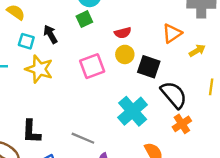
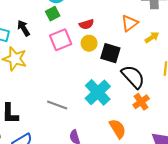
pink square: (92, 66) -> (61, 40), moved
gray line: (83, 138) -> (57, 105), moved

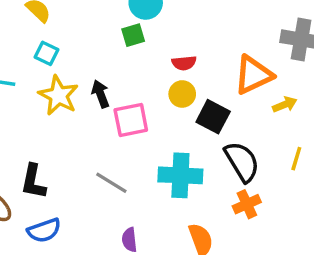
orange triangle: (130, 23) -> (253, 75), size x1.4
black arrow: (24, 28) -> (100, 94), moved
pink square: (61, 40) -> (131, 120), moved
cyan cross: (98, 92) -> (180, 175), turned 35

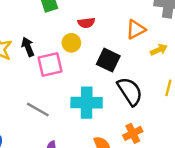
orange triangle: (253, 75) -> (136, 29), size x0.7
yellow circle: (182, 94) -> (71, 43), moved
orange cross: (247, 204) -> (133, 133), moved

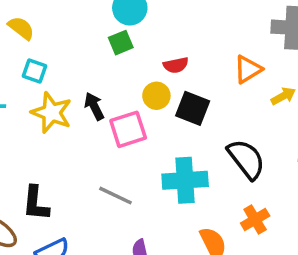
black square: (108, 60) -> (193, 108), moved

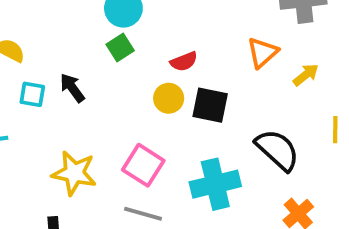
black arrow: (94, 106) -> (72, 88), moved
yellow star: (51, 113) -> (74, 173), moved
pink square: (128, 129) -> (143, 165), moved, turned -30

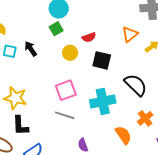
yellow circle: (169, 98) -> (70, 53), moved
pink square: (143, 165) -> (66, 90), turned 35
yellow star: (74, 173) -> (15, 98), moved

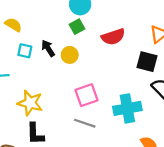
red semicircle: (89, 37) -> (113, 37), size x1.5
yellow circle: (70, 53) -> (70, 55), moved
black square: (102, 60) -> (147, 62), moved

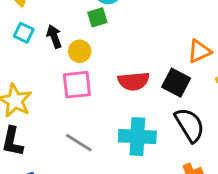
red semicircle: (113, 37) -> (134, 81), moved
pink square: (86, 95) -> (77, 85), moved

